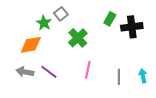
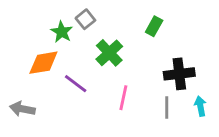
black cross: (132, 27) -> (179, 74), moved
gray arrow: (25, 72) -> (22, 109), moved
purple line: (49, 72) -> (76, 84), moved

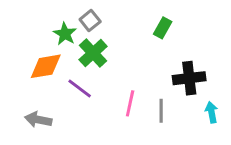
green cross: (109, 53) -> (93, 53), moved
gray line: (167, 108) -> (161, 111), moved
gray arrow: (22, 109) -> (38, 120), moved

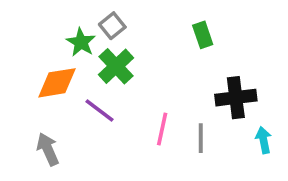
green rectangle: (163, 28) -> (203, 35), turned -48
gray arrow: (38, 120) -> (48, 149), turned 55

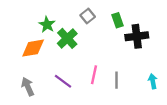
gray square: (112, 26) -> (88, 16), moved
black cross: (236, 98) -> (137, 36), moved
purple line: (99, 110) -> (63, 81), moved

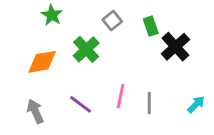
green star: (47, 25) -> (52, 15), moved
black cross: (137, 36) -> (175, 47), turned -35
cyan arrow: (153, 81) -> (196, 104), turned 56

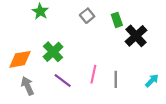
green cross: (86, 49) -> (53, 52), moved
orange diamond: (42, 62) -> (20, 59), moved

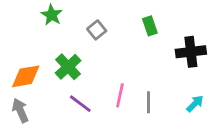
gray square: (87, 16) -> (97, 30), moved
black cross: (136, 36) -> (191, 52), moved, turned 35
gray arrow: (28, 86) -> (20, 110), moved

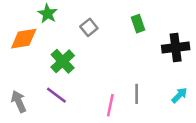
orange diamond: (26, 76) -> (24, 39), moved
pink line: (120, 95) -> (110, 105), moved
purple line: (80, 104) -> (56, 95), moved

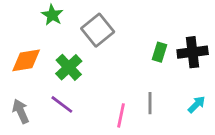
green rectangle: (138, 24) -> (160, 52), moved, turned 36
gray square: (89, 27) -> (98, 30), size x1.6
orange diamond: (24, 39) -> (26, 60), moved

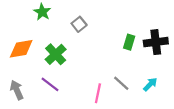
gray square: (98, 30) -> (79, 24), size x0.6
gray line: (150, 103) -> (121, 83), turned -48
cyan arrow: (197, 104) -> (150, 84), moved

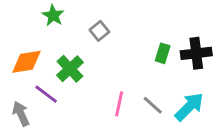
purple line: (50, 84) -> (46, 94), moved
cyan arrow: (150, 84) -> (189, 107), size x1.6
pink line: (98, 93) -> (119, 104), moved

